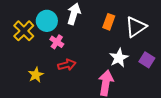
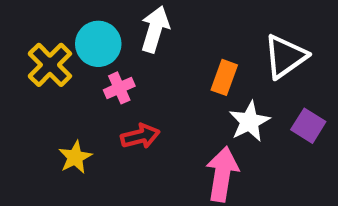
orange rectangle: (109, 22) -> (224, 77), moved
pink cross: (57, 42) -> (119, 88), turned 32

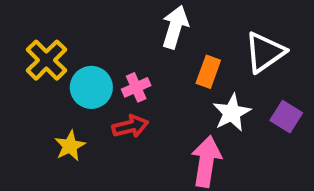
white arrow: (155, 29) -> (175, 27), moved
cyan circle: (98, 44) -> (91, 87), moved
pink cross: (119, 88) -> (136, 87), moved

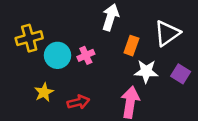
yellow cross: (46, 60) -> (29, 38), turned 30
white star: (232, 113) -> (146, 71), turned 30
red arrow: (130, 126) -> (78, 102), moved

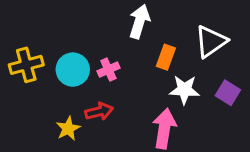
yellow cross: (29, 38) -> (26, 65), moved
yellow star: (44, 92) -> (68, 128), moved
red arrow: (78, 102) -> (99, 111), moved

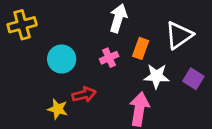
yellow cross: (26, 65) -> (22, 25), moved
pink cross: (108, 70) -> (109, 58), moved
yellow star: (68, 128) -> (58, 109), turned -30

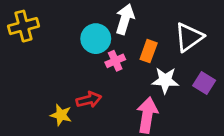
cyan circle: (62, 59) -> (96, 39), moved

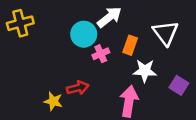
white arrow: (125, 19) -> (109, 17), turned 35
white triangle: (189, 37) -> (165, 33), turned -32
purple square: (204, 83) -> (179, 85), moved

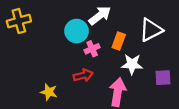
white triangle: (165, 33) -> (151, 30), turned 40
purple square: (179, 85) -> (163, 78), turned -35
red arrow: (78, 88) -> (83, 75), moved

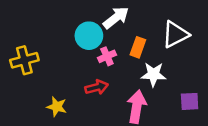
yellow cross: (19, 21) -> (24, 60), moved
purple square: (163, 78) -> (190, 101), moved

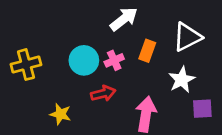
cyan circle: (89, 36) -> (84, 60), moved
white star: (153, 74) -> (182, 80), moved, turned -30

